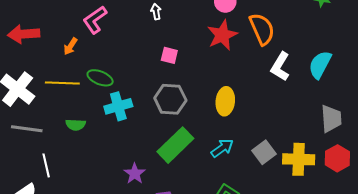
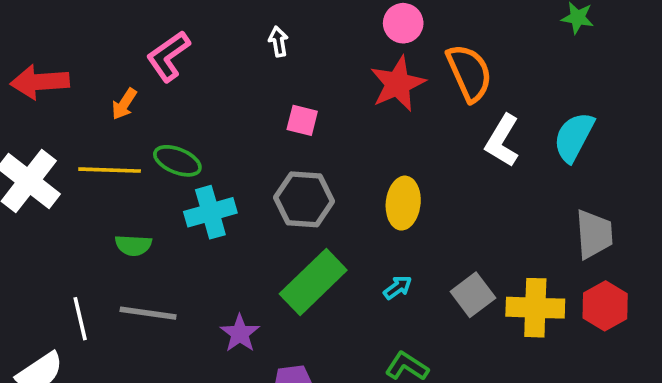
gray line: (27, 129) -> (148, 313), moved
cyan arrow: (222, 148) -> (398, 287), size x0.7

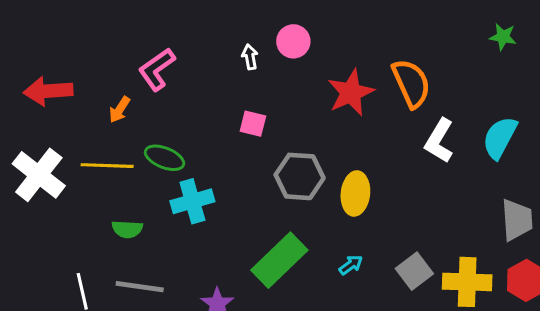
pink circle: (403, 23) -> (293, 41), moved
pink square: (302, 120) -> (253, 124), moved
gray hexagon: (304, 199) -> (300, 176), moved

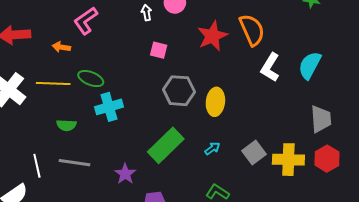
orange arrow: (120, 110) -> (61, 47), turned 66
pink square: (253, 124) -> (159, 50), moved

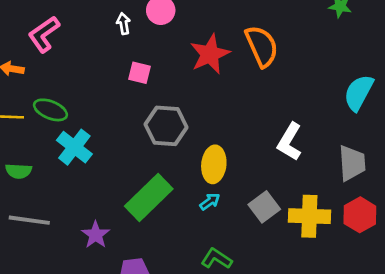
cyan semicircle: (310, 65) -> (359, 93), moved
white L-shape: (270, 67) -> (290, 142), moved
yellow ellipse: (215, 102) -> (214, 164), moved
cyan cross: (109, 107) -> (74, 147), turned -36

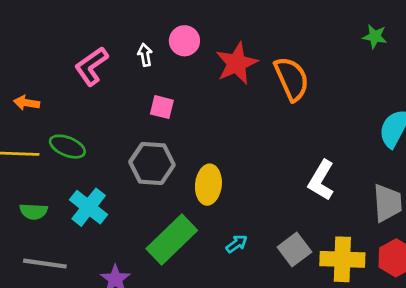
pink L-shape: (44, 34) -> (91, 66), moved
red star: (210, 54) -> (237, 63), moved
gray hexagon: (166, 126) -> (152, 163), moved
cyan cross: (74, 147) -> (89, 207), moved
yellow ellipse: (214, 164) -> (208, 185), moved

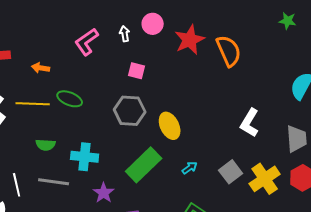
yellow ellipse: (208, 185) -> (170, 126), turned -32
cyan cross: (89, 207) -> (85, 157), moved, turned -32
yellow cross: (342, 259) -> (265, 179), turned -36

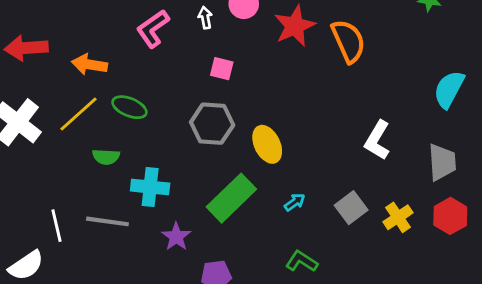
orange arrow: (41, 68) -> (90, 64), size x1.4
yellow line: (33, 104) -> (78, 114), turned -44
green semicircle: (46, 145) -> (106, 157), moved
yellow cross: (265, 179) -> (398, 217), size x0.7

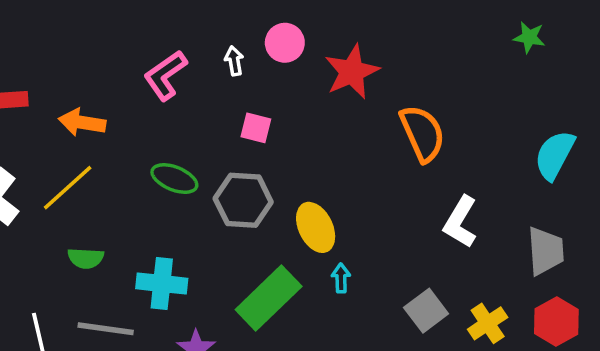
orange semicircle: (348, 41) -> (422, 133), moved
green ellipse: (129, 107) -> (174, 179), moved
green semicircle: (106, 157) -> (86, 258), moved
cyan arrow: (295, 202) -> (341, 278), moved, turned -55

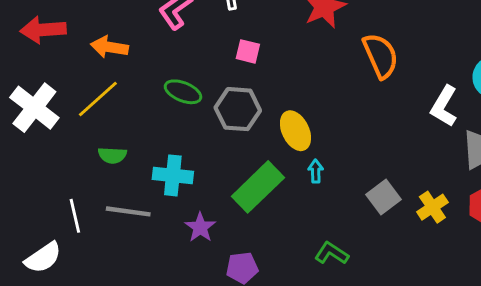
white L-shape: (460, 222) -> (444, 106), moved

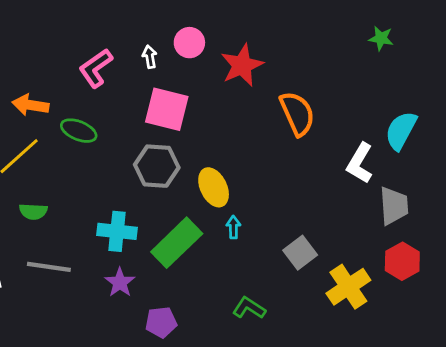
pink square: (248, 51) -> (167, 109), size x1.8
green ellipse: (183, 92) -> (79, 131), moved
cyan cross: (173, 175) -> (117, 231), moved
yellow cross: (432, 207) -> (348, 287), moved, size x1.4

